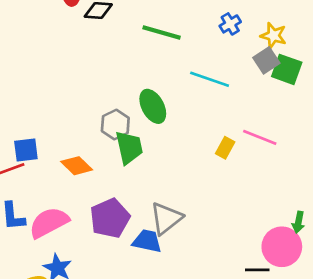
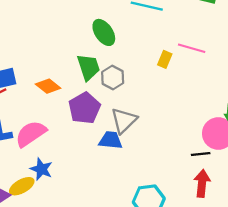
gray hexagon: (115, 125) -> (113, 78), moved
purple pentagon: (110, 218) -> (85, 108), moved

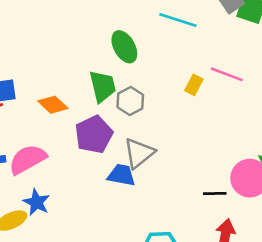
black line: (201, 154) -> (215, 193), moved

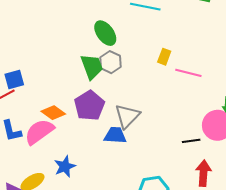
pink line: (227, 74) -> (188, 73), moved
gray hexagon: (130, 101) -> (110, 62), moved
orange diamond: (53, 105) -> (53, 113), moved
blue star: (36, 202) -> (65, 167), moved, turned 30

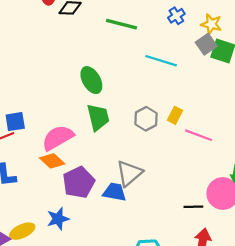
green ellipse: (105, 33) -> (91, 80), moved
gray hexagon: (110, 62) -> (146, 119), moved
purple pentagon: (89, 106) -> (79, 182), moved
pink semicircle: (39, 132) -> (58, 138), moved

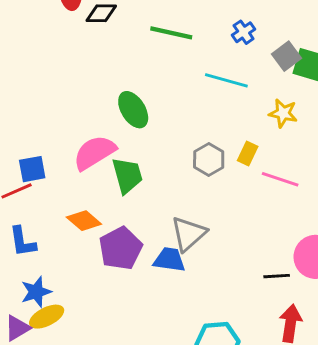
blue cross: (176, 16) -> (244, 32), moved
yellow star: (211, 24) -> (283, 113), moved
green trapezoid: (98, 117) -> (127, 175), moved
pink semicircle: (58, 138) -> (94, 152), moved
blue star: (58, 219) -> (36, 292), moved

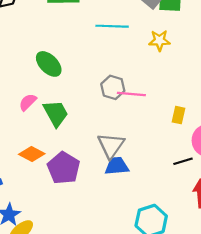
pink semicircle: (94, 152) -> (28, 102), size x0.6
yellow rectangle: (248, 153) -> (179, 115), moved
pink line: (280, 179) -> (131, 94), moved
blue trapezoid: (169, 260) -> (117, 166), moved

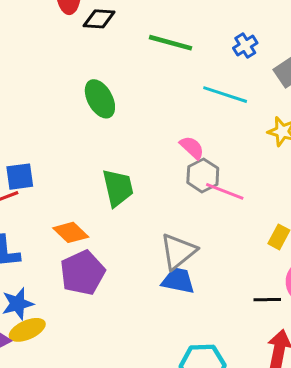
green ellipse: (49, 64) -> (100, 99), moved
pink semicircle: (28, 102) -> (192, 148), moved, turned 72
purple pentagon: (64, 168) -> (83, 273), moved

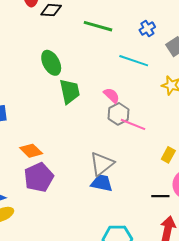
green trapezoid: (118, 188) -> (70, 91), moved

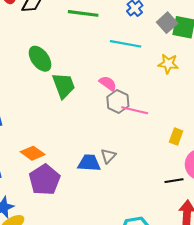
gray triangle: (102, 164) -> (108, 156), size x0.6
blue trapezoid: (102, 183) -> (89, 163), moved

